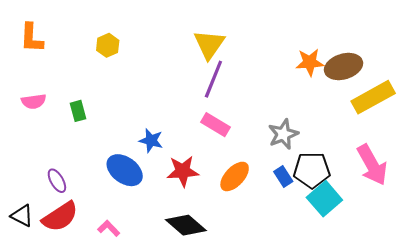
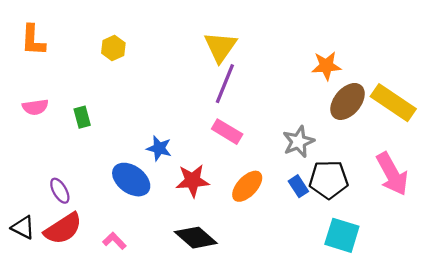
brown ellipse: (344, 67) -> (348, 101), moved, turned -33
yellow rectangle: (373, 97) -> (393, 103), turned 63
cyan square: (324, 199) -> (342, 235), moved, turned -32

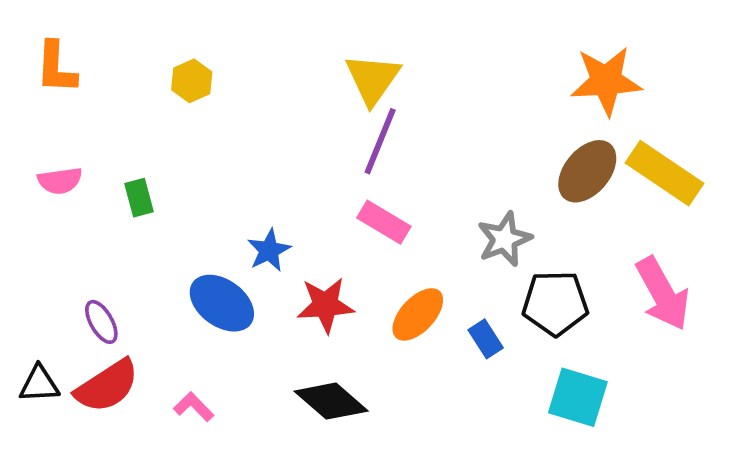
orange star: (326, 66) -> (606, 81), moved, size x1.4
blue star: (159, 148) -> (269, 250), turned 30
blue rectangle: (298, 186) -> (486, 339), moved
black triangle: (23, 228) -> (39, 384), turned -30

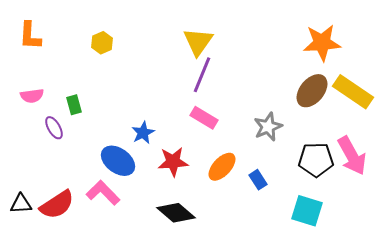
black pentagon: (555, 303) -> (316, 160), moved
purple ellipse: (101, 322) -> (54, 128), moved
pink L-shape: (194, 407) -> (103, 193), moved, size x1.6

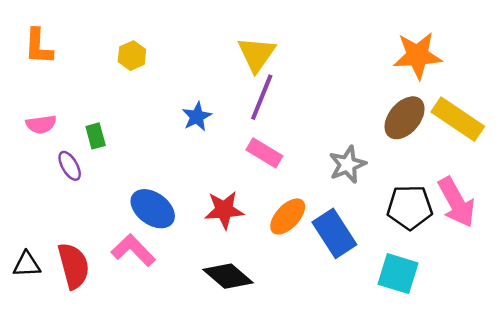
blue star: (143, 133) -> (197, 117), moved
blue rectangle: (258, 180) -> (334, 233), size x1.8
red semicircle: (57, 205) -> (74, 266), turned -72

